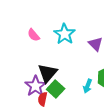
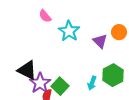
pink semicircle: (34, 35) -> (45, 16), moved
black triangle: (48, 73) -> (27, 70), moved, turned -45

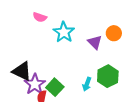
pink semicircle: (45, 16) -> (40, 17), turned -32

